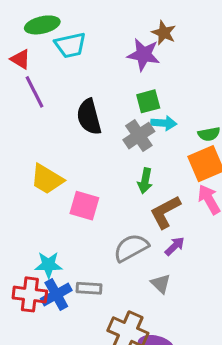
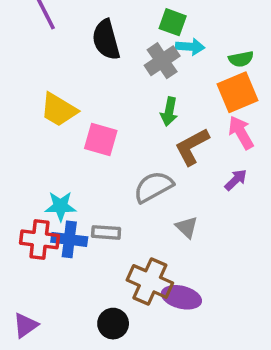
green square: (148, 101) -> (173, 22), turned 35
purple arrow: (175, 246) -> (236, 180), moved
blue cross: (56, 294) -> (69, 239), turned 36

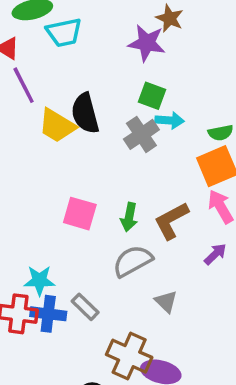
yellow trapezoid: (59, 110) -> (57, 126), moved
green arrow: (169, 112) -> (129, 217), moved
gray rectangle: (106, 232) -> (85, 307), turned 40

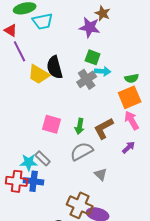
gray rectangle: (85, 307) -> (43, 158), moved

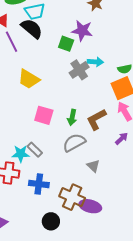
purple star: (90, 27) -> (82, 31), moved
green square: (93, 57) -> (66, 44), moved
black semicircle: (55, 67) -> (32, 29), moved, turned 145
yellow trapezoid: (39, 74) -> (29, 79), moved
blue cross: (34, 181) -> (39, 184), moved

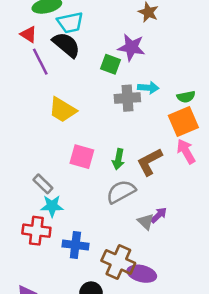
gray cross: (79, 70) -> (127, 98), turned 30
purple arrow: (122, 139) -> (159, 215), moved
gray rectangle: (35, 150) -> (43, 184), moved

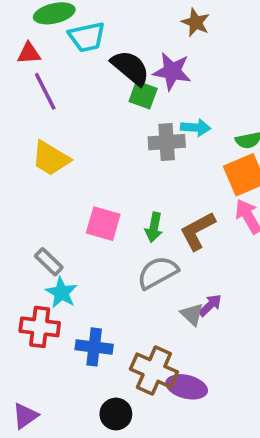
red triangle: (29, 34) -> (29, 53), turned -36
black semicircle: (66, 45) -> (130, 68), moved
yellow trapezoid: (62, 110) -> (51, 158), moved
cyan star: (52, 206) -> (61, 293), turned 30

